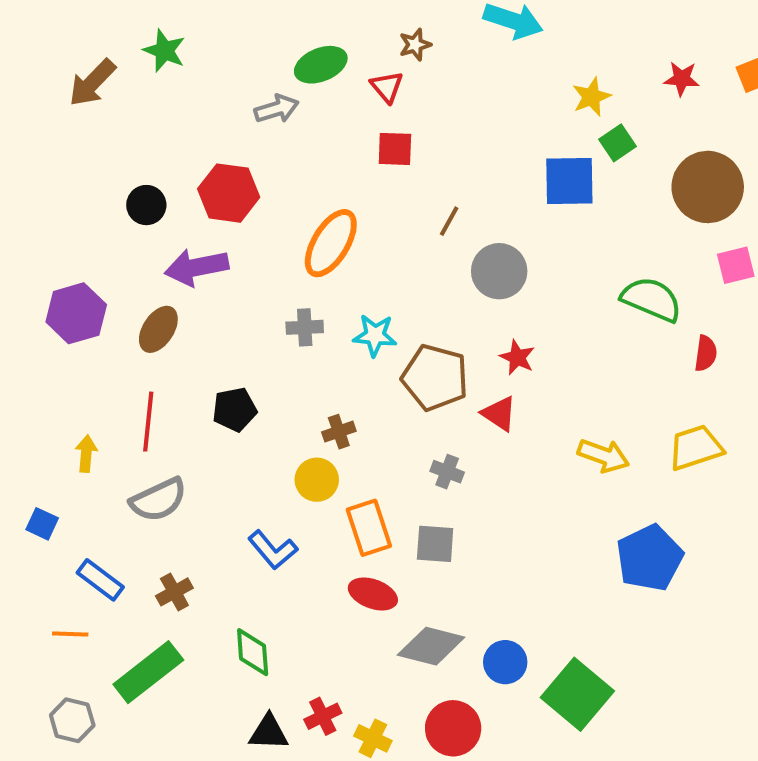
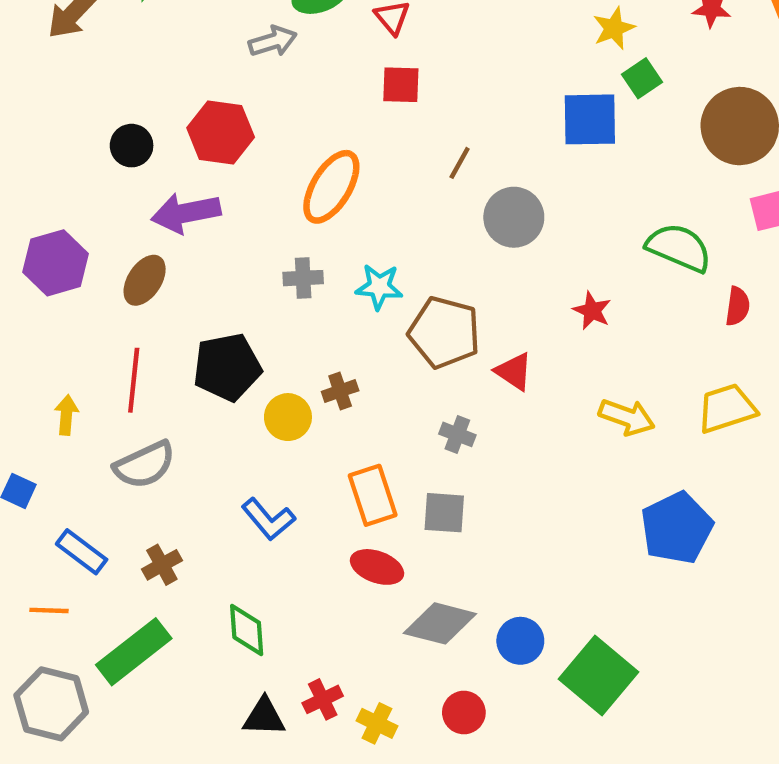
red star: (517, 357) -> (592, 311), moved
black pentagon: (235, 410) -> (227, 367), size x1.4
yellow circle: (317, 480) -> (288, 417), moved
gray hexagon: (72, 720) -> (51, 704), size x1.5
red circle: (453, 728) -> (464, 713), size x0.7

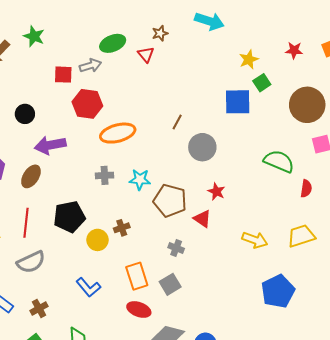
red square: (401, 85) -> (63, 75), moved
red hexagon: (221, 133) -> (87, 104), moved
orange ellipse: (331, 187) -> (118, 133), turned 44
red star: (592, 311) -> (216, 192), moved
gray square: (444, 513) -> (170, 284), turned -35

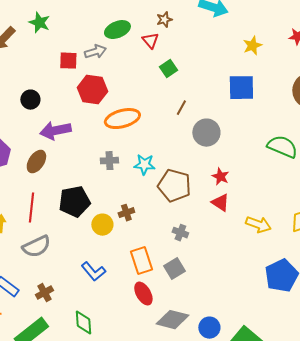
green square: (262, 83) -> (168, 69), moved
red triangle: (202, 219) -> (220, 203), moved
red ellipse: (139, 309) -> (143, 294), turned 40

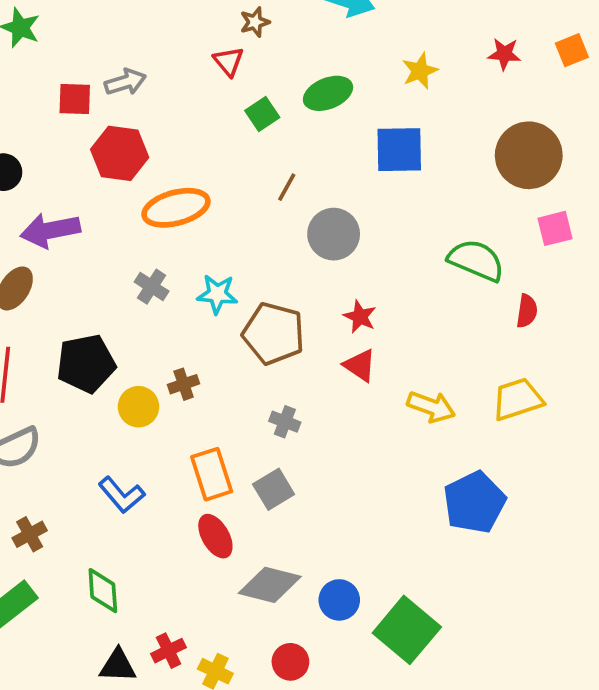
green ellipse: (117, 30) -> (328, 93), moved
gray cross: (109, 161) -> (152, 287), turned 36

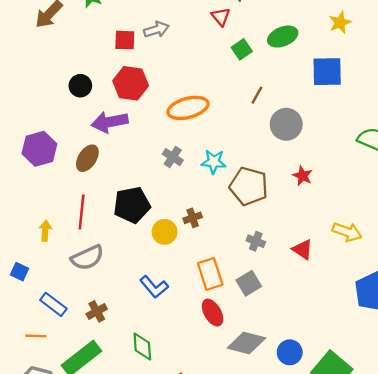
red hexagon: (120, 153) -> (131, 83), moved
red triangle: (360, 365) -> (303, 249), moved

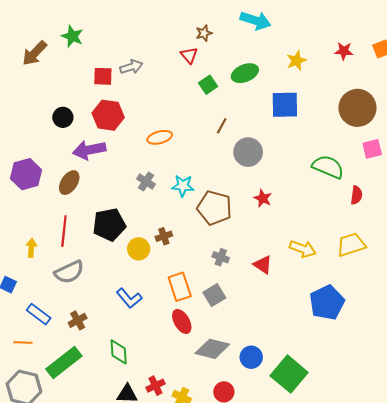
orange ellipse: (188, 108) -> (160, 137), size x0.7

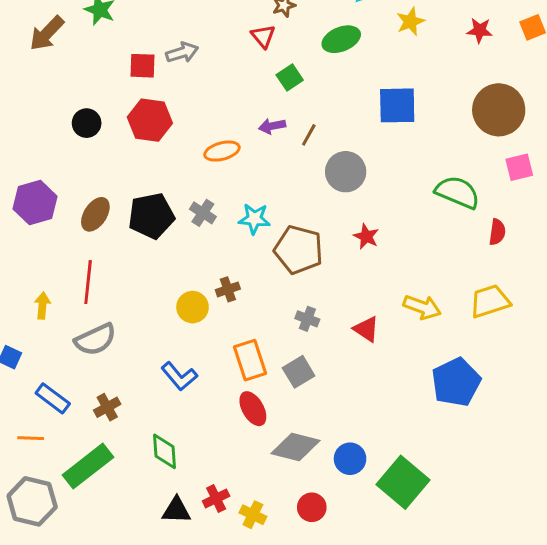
yellow star: (296, 61) -> (410, 22), moved
green ellipse: (245, 73) -> (341, 39), moved
purple arrow: (89, 150) -> (272, 126), moved, size x0.6
black pentagon: (109, 225) -> (151, 216), moved

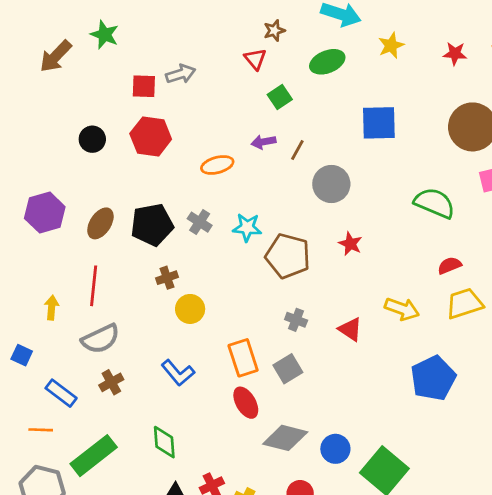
red semicircle: (497, 232) -> (449, 265), moved, turned -120
brown cross: (228, 289) -> (167, 278), moved
brown cross: (107, 407) -> (111, 382), moved

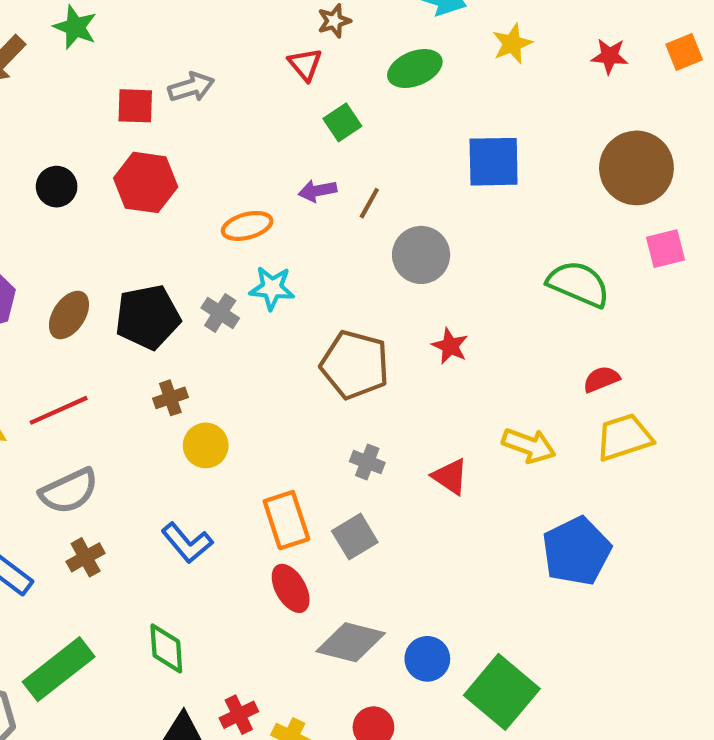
cyan star: (247, 227) -> (272, 288), moved
red line: (94, 286) -> (59, 410), turned 60

